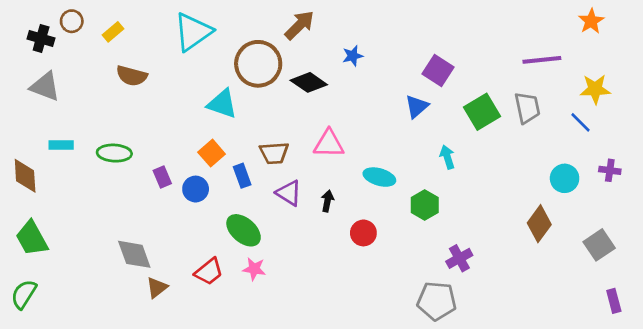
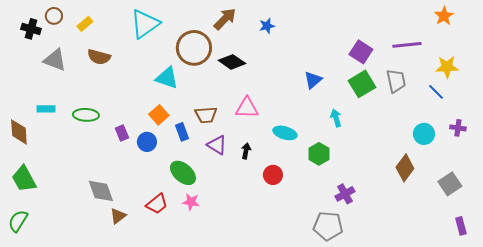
blue star: (353, 56) -> (267, 26), moved
purple square: (438, 70) -> (361, 52), moved
gray triangle: (45, 86) -> (55, 60), moved

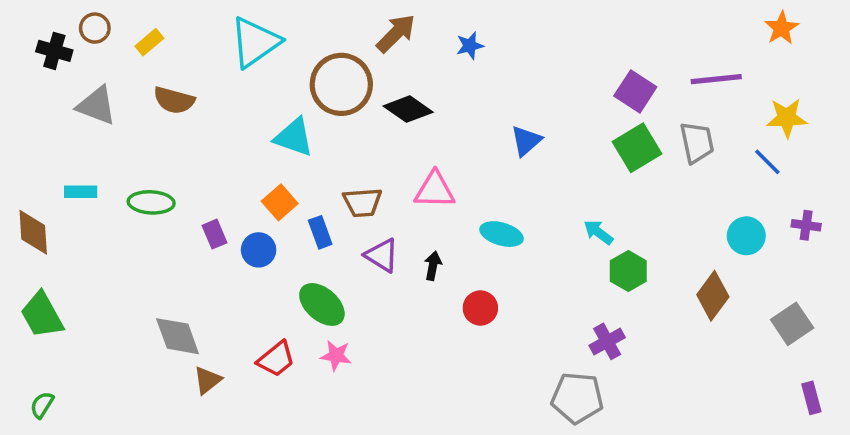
blue triangle: (313, 80) -> (526, 141), moved
cyan arrow: (336, 118) -> (598, 232), moved, turned -36
green hexagon: (319, 154) -> (628, 271), moved
green semicircle: (18, 221) -> (42, 405), moved, size x0.7

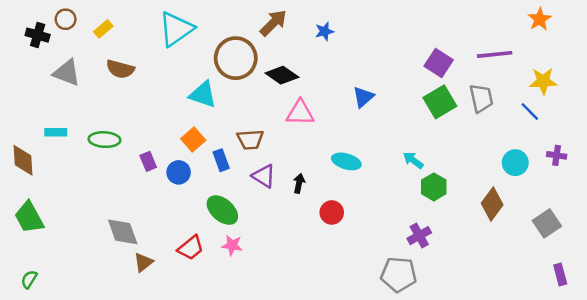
pink triangle: (435, 190) -> (300, 113), moved

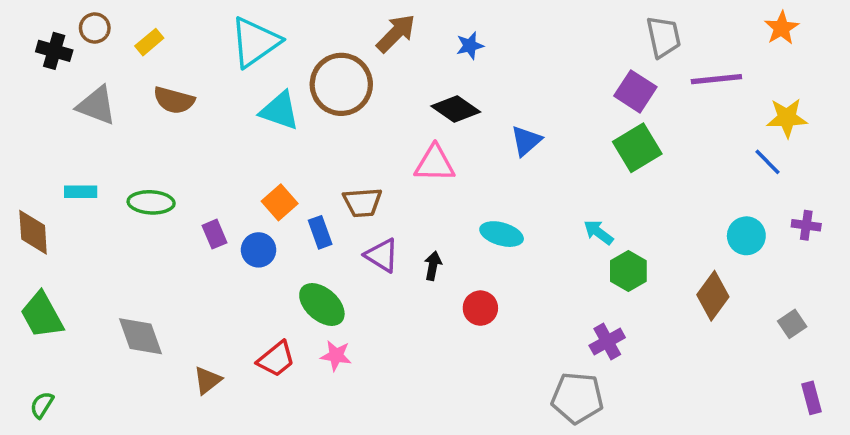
black diamond: (282, 75) -> (456, 109), moved
cyan triangle: (203, 95) -> (280, 111), moved
gray trapezoid: (481, 98) -> (664, 37), moved
gray square: (547, 223) -> (792, 324), size x0.7
gray diamond: (123, 232) -> (141, 336), moved

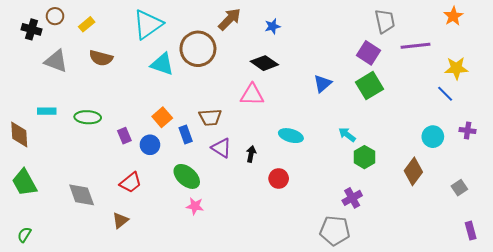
blue triangle: (526, 141) -> (323, 84), moved
red trapezoid: (276, 359) -> (131, 183), moved

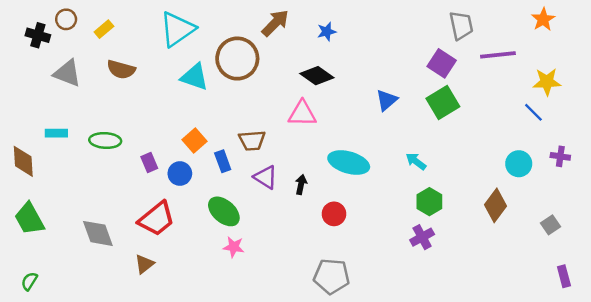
cyan ellipse: (291, 136) -> (349, 162), size x1.4
green hexagon: (364, 157) -> (429, 202), moved
red trapezoid: (131, 183) -> (157, 219), size x1.4
gray pentagon: (335, 231) -> (332, 276), moved

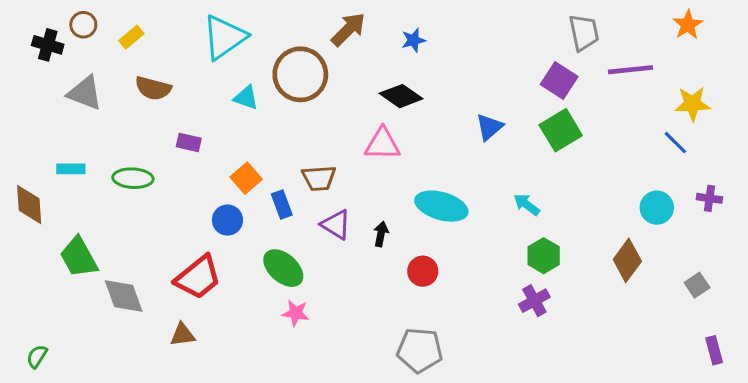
cyan triangle: (195, 77) -> (246, 98), size x0.7
purple rectangle: (149, 162) -> (189, 143), moved, turned -54
green trapezoid: (29, 219) -> (79, 257), moved
brown triangle: (144, 264) -> (183, 335), turned 30

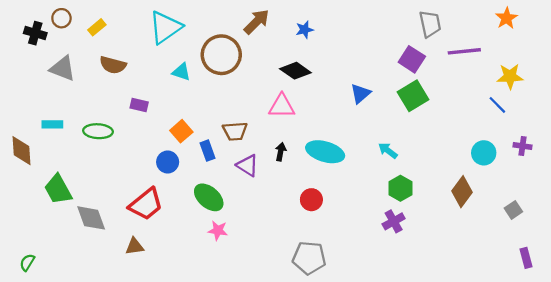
black arrow: (381, 234) -> (281, 152), moved

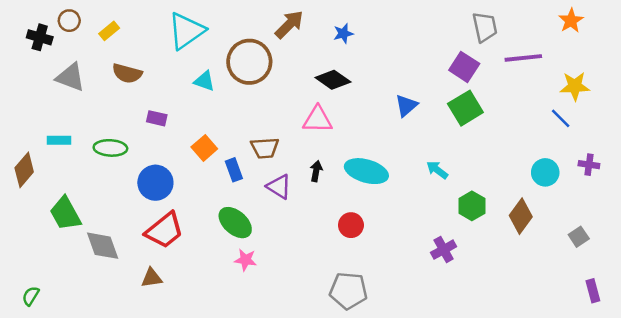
brown diamond: (22, 151) -> (24, 170), turned 44
blue circle: (168, 162) -> (155, 183), moved, size x1.4
green hexagon: (400, 188) -> (472, 206), moved

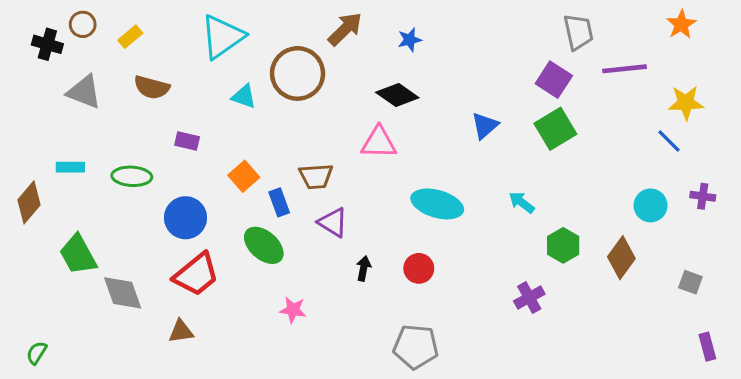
black arrow: (316, 171) -> (364, 268), moved
green ellipse: (235, 223) -> (264, 245), moved
gray square: (579, 237) -> (690, 282), turned -36

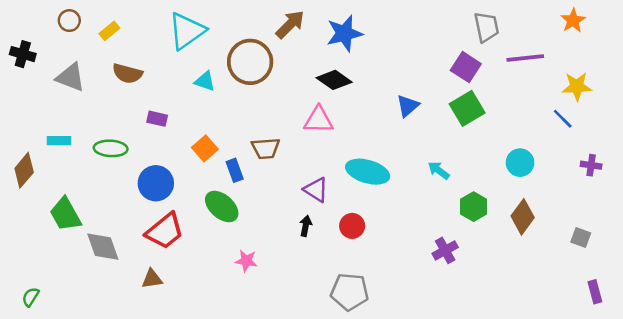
blue star: (410, 40) -> (344, 33), size x1.8
black cross: (47, 44) -> (23, 54), moved
cyan circle: (651, 205) -> (520, 163), moved
purple triangle: (333, 222) -> (316, 190), moved

